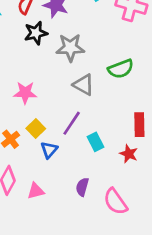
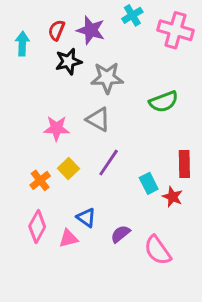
gray triangle: (84, 85) -> (98, 119), moved
cyan rectangle: (96, 142) -> (149, 183), moved
blue triangle: (49, 150) -> (86, 218), moved, turned -36
purple semicircle: (82, 187) -> (120, 234), turned 36

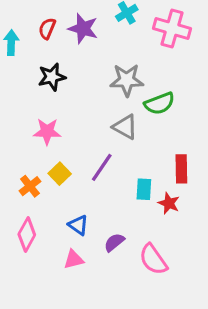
black star: (68, 61) -> (52, 77), moved
gray star: (107, 78) -> (127, 80), moved
gray triangle: (98, 119) -> (125, 127), moved
cyan rectangle: (149, 183) -> (144, 189), turned 30
pink triangle: (68, 238) -> (74, 260), moved

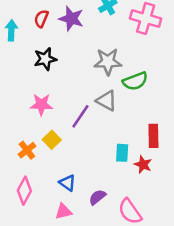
purple line: (102, 167) -> (80, 116), moved

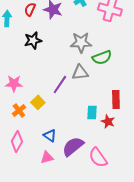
gray triangle: (107, 101) -> (80, 72), turned -36
pink star: (41, 105) -> (14, 83), moved
purple semicircle: (97, 197) -> (73, 146), size x1.6

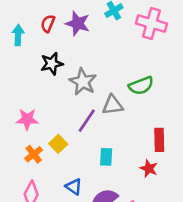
gray star: (81, 42) -> (83, 82), moved, turned 30
cyan rectangle: (92, 112) -> (106, 157), moved

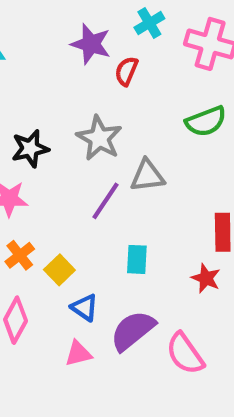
red semicircle: (48, 23) -> (126, 71), moved
black star: (52, 64) -> (30, 149), moved
green semicircle: (141, 86) -> (206, 121), moved
yellow square: (58, 144) -> (59, 270), moved

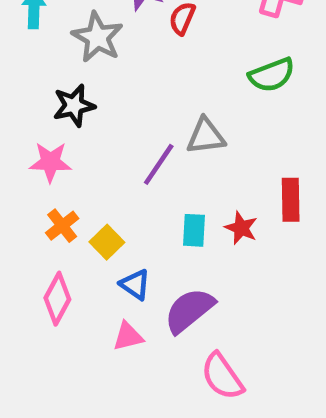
gray star: (99, 138) -> (97, 37), moved
red star: (206, 278) -> (241, 228), moved
pink semicircle: (185, 354) -> (222, 376), moved

